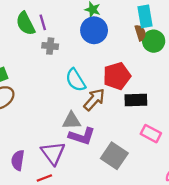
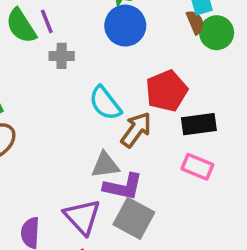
pink rectangle: (151, 134) -> (197, 167), moved
gray square: (114, 156) -> (134, 218), moved

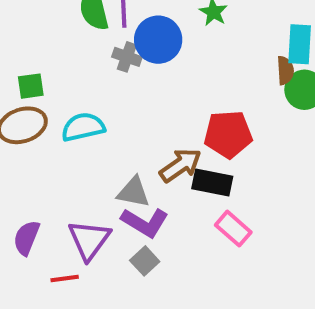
blue circle: (125, 26) -> (158, 40), moved
cyan semicircle: (105, 103) -> (83, 127), moved, turned 96
black rectangle: (199, 124) -> (212, 182), moved
gray square: (134, 218) -> (145, 261), size x0.6

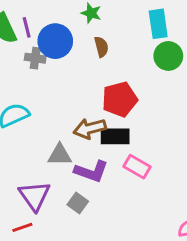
brown semicircle: (285, 70) -> (101, 47), moved
brown arrow: (181, 165) -> (90, 129), turned -148
purple L-shape: (145, 222) -> (91, 171), moved

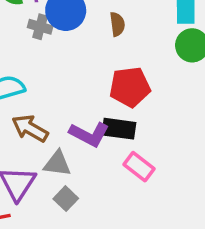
brown arrow: (90, 129) -> (30, 128), moved, turned 36
gray triangle: (60, 155) -> (57, 164), moved
purple L-shape: (91, 171) -> (89, 134), moved

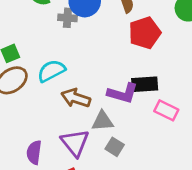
red pentagon: (130, 87) -> (145, 33), moved

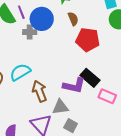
red pentagon: (145, 33) -> (88, 40), turned 30
black rectangle: (145, 84) -> (90, 78), turned 48
brown arrow: (76, 98) -> (40, 91), turned 55

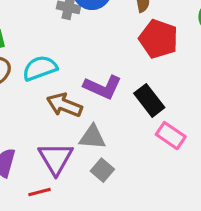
purple L-shape: (74, 86) -> (103, 87), moved
brown arrow: (40, 91) -> (64, 105), turned -60

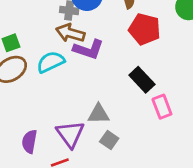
purple L-shape: (103, 87) -> (88, 49), moved
brown arrow: (64, 105) -> (70, 33), moved
pink rectangle: (171, 136) -> (162, 107), turned 40

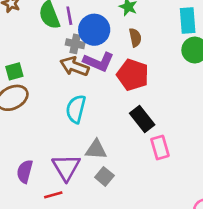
red pentagon: (145, 29) -> (133, 75), moved
purple L-shape: (88, 49) -> (99, 62), moved
cyan semicircle: (51, 62) -> (76, 109), moved, turned -56

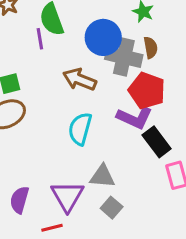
purple line: (69, 16) -> (40, 39), moved
gray cross: (75, 44) -> (124, 57), moved, size x1.6
purple L-shape: (99, 62) -> (135, 118), moved

